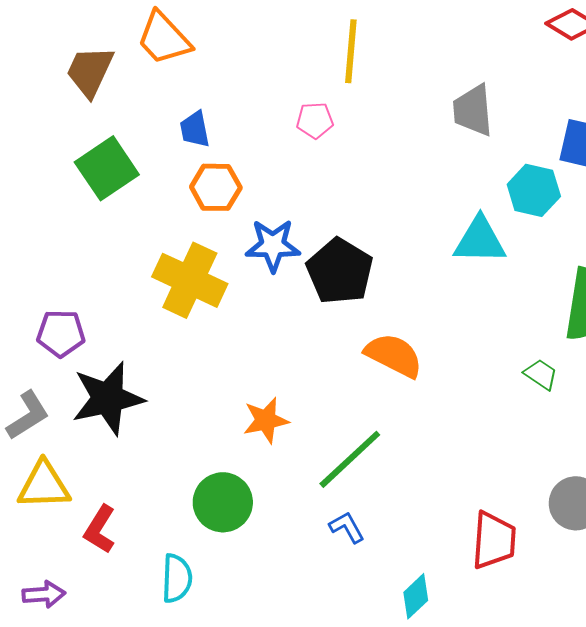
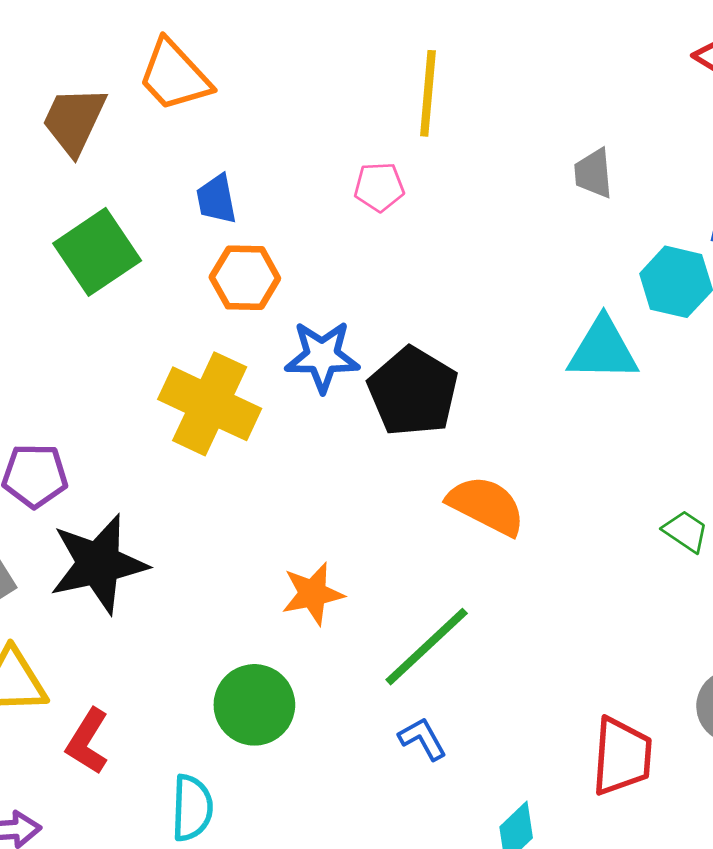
gray trapezoid: (473, 110) -> (593, 173), size x0.7

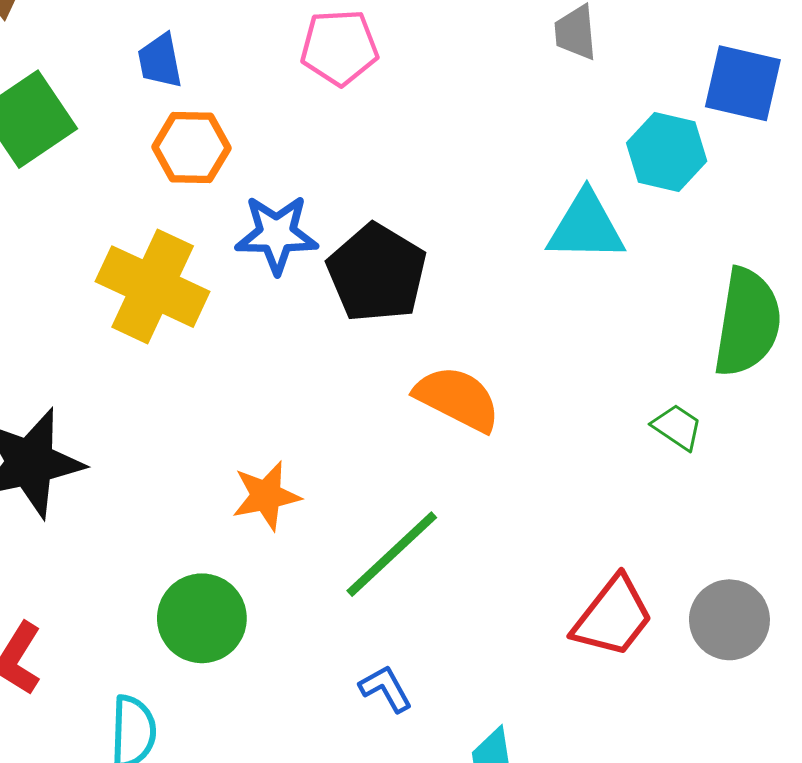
pink pentagon: (379, 187) -> (339, 47), size x1.4
blue L-shape: (423, 739) -> (386, 689), moved
red trapezoid: (622, 756) -> (613, 617), moved, turned 34

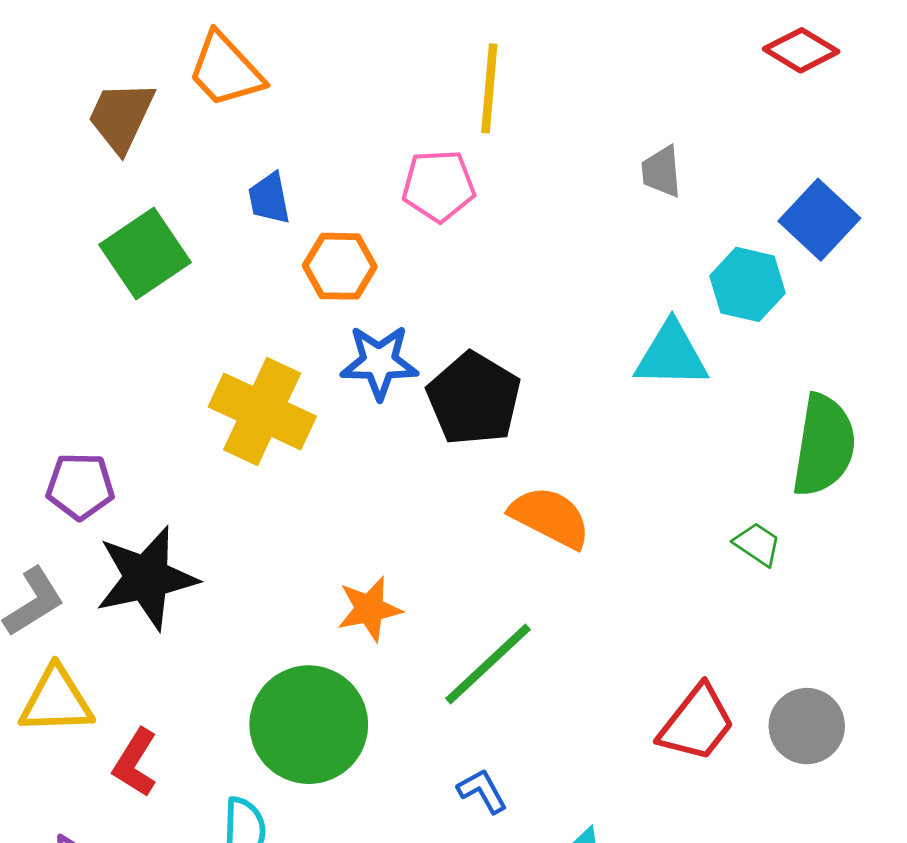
blue square: (743, 83) -> (819, 220), turned 30
orange hexagon: (191, 148) -> (340, 266), moved
green circle: (202, 618) -> (309, 725), size x1.4

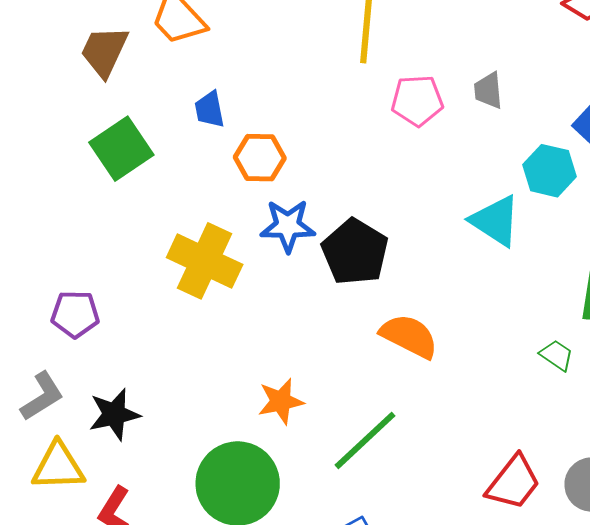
pink pentagon: (439, 186) -> (417, 100), moved
cyan triangle: (671, 355) -> (495, 221), turned 32
black star: (146, 578) -> (114, 414), moved, size x0.7

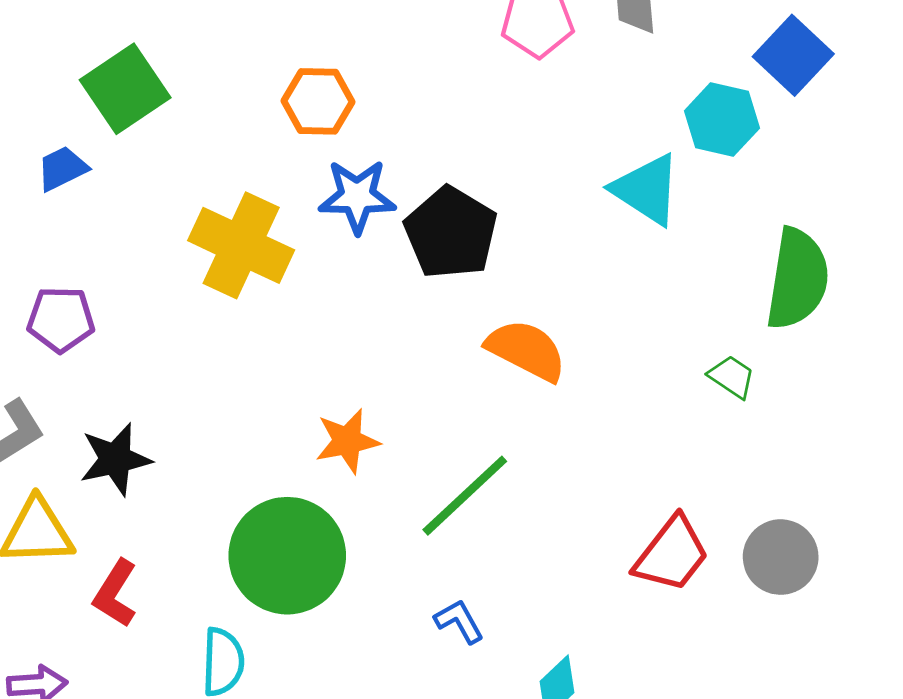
blue trapezoid: (210, 110) -> (62, 168), moved, turned 75

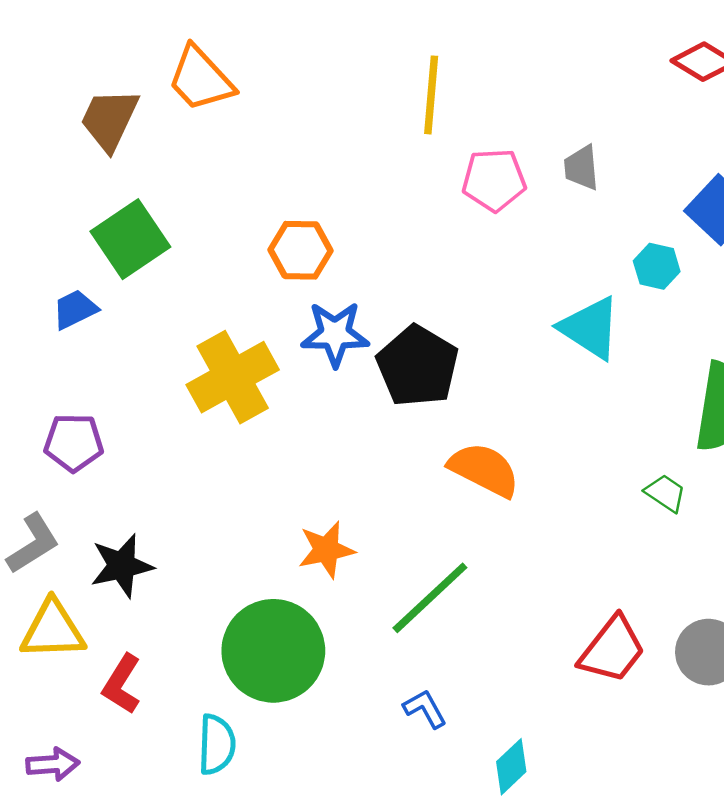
cyan hexagon: (722, 120) -> (657, 266), size x0.7
yellow cross: (241, 245) -> (233, 377), turned 36

